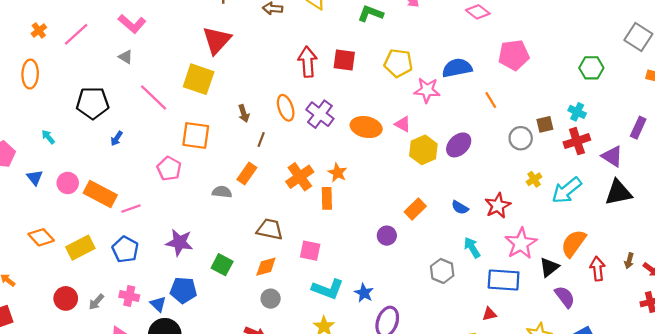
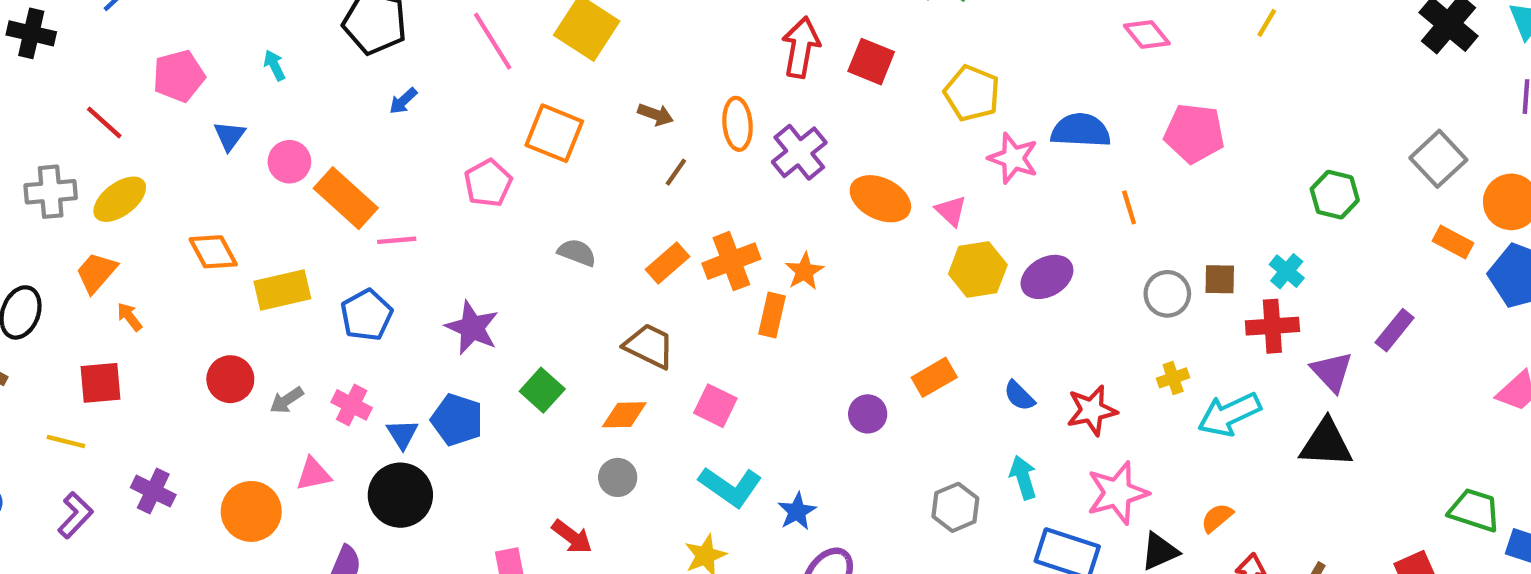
brown arrow: (244, 113) -> (656, 115), turned -66
orange rectangle: (247, 174) -> (668, 263), moved
orange semicircle: (573, 243) -> (1217, 518), size x0.6

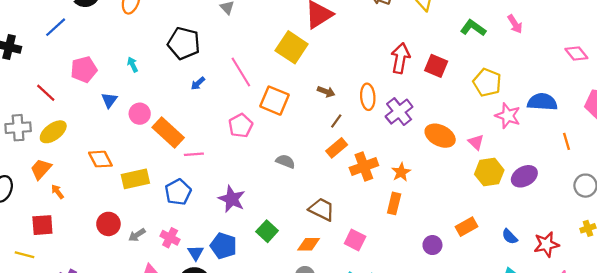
pink line: (493, 41) -> (241, 72), moved
orange rectangle: (668, 263) -> (337, 148), moved
orange rectangle: (772, 315) -> (394, 203), moved

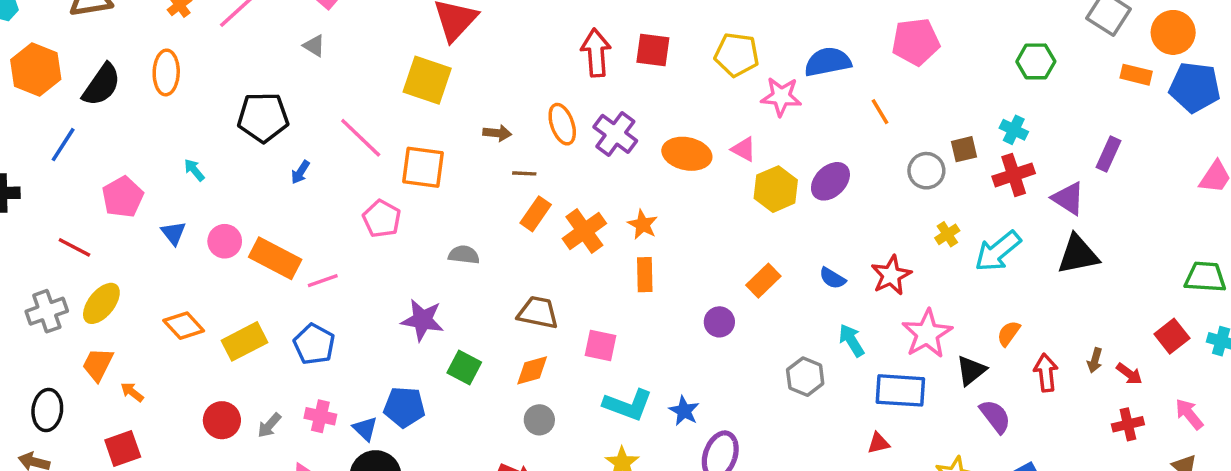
brown line: (336, 121) -> (524, 173), turned 72
purple star: (232, 199) -> (422, 320), moved

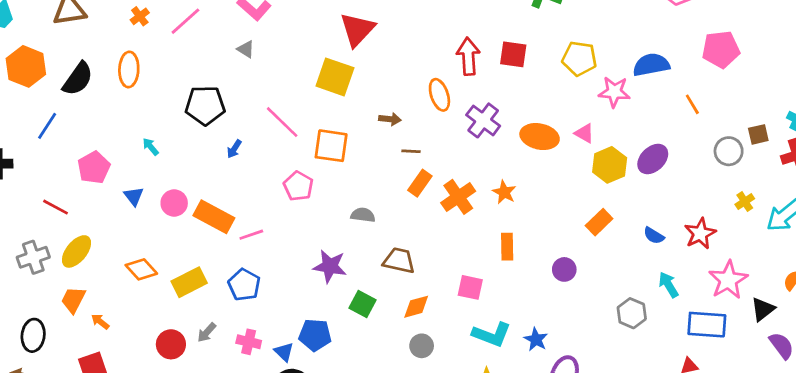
orange ellipse: (562, 124) -> (439, 95), moved
orange rectangle: (645, 275) -> (507, 247), moved
orange rectangle: (763, 281) -> (599, 222), moved
brown trapezoid: (538, 312) -> (399, 261), moved
gray arrow: (269, 425) -> (207, 332), moved

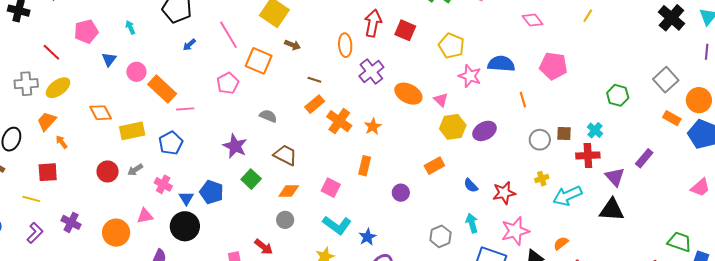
brown arrow: (390, 119) -> (293, 45), moved
orange cross: (458, 197) -> (339, 121), turned -35

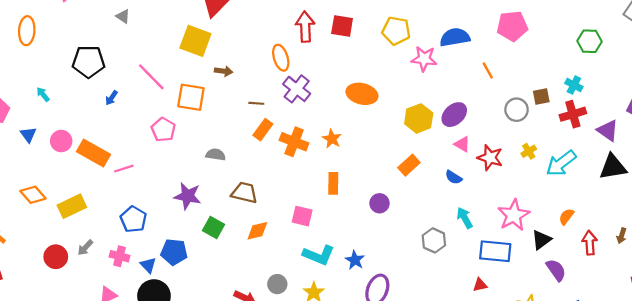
purple cross: (371, 72) -> (297, 89), moved
pink triangle: (441, 100) -> (462, 144), moved
blue pentagon: (171, 143) -> (133, 219), moved
red star: (504, 193) -> (490, 158), moved, turned -30
gray circle: (285, 220) -> (277, 284), moved

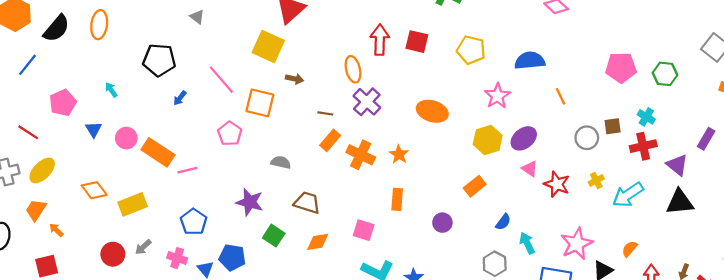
pink pentagon: (512, 26) -> (621, 68), moved
pink star: (424, 59) -> (497, 96), moved, turned 30
blue semicircle: (454, 177) -> (503, 222), moved, turned -90

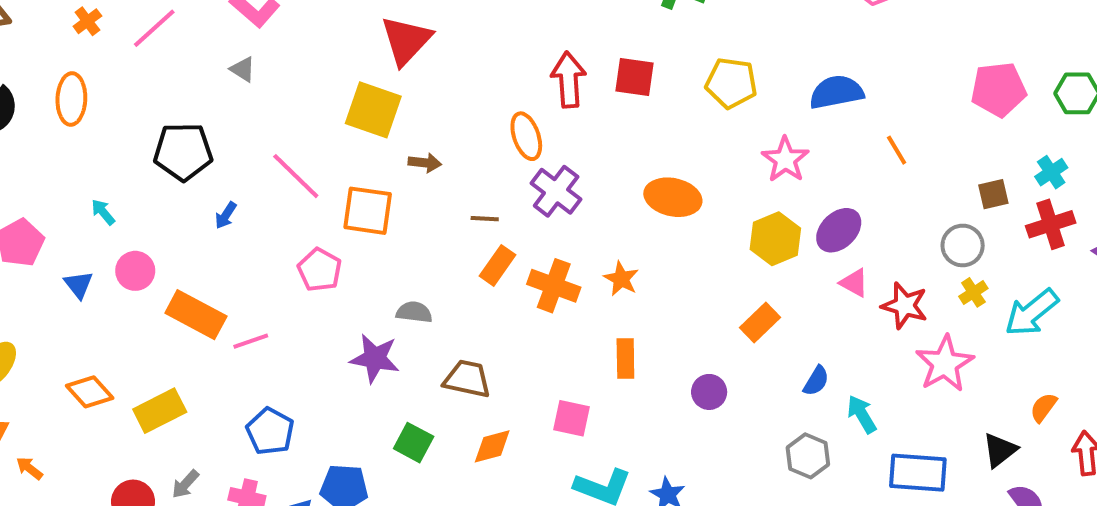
cyan cross: (646, 117) -> (1051, 172), turned 30
pink circle: (126, 138) -> (135, 271), moved
gray circle: (587, 138) -> (963, 245), moved
purple star: (250, 202) -> (375, 358), moved
pink star: (577, 244) -> (945, 364), moved

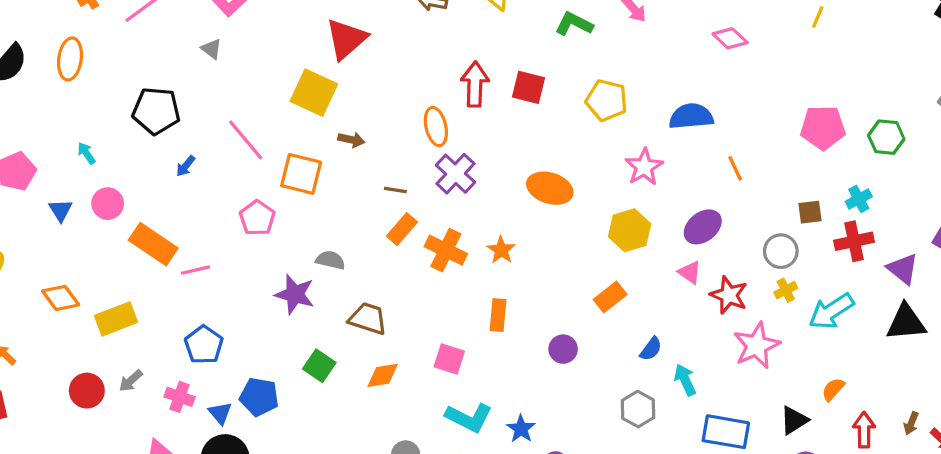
purple ellipse: (839, 230) -> (703, 227), moved

